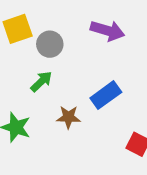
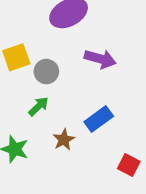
brown star: (68, 117) -> (64, 140), turned -30

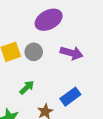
gray circle: (46, 72) -> (34, 52), moved

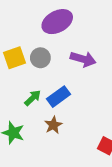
blue rectangle: (70, 97) -> (58, 97), moved

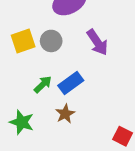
purple arrow: (83, 59) -> (97, 42), turned 40

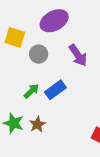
yellow square: (23, 41) -> (15, 37), moved, turned 36
brown star: (65, 114) -> (37, 124), moved

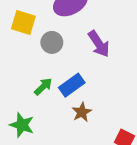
brown star: (37, 124) -> (82, 112), moved

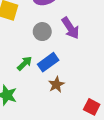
gray circle: (52, 42) -> (42, 32), moved

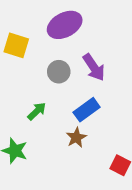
blue rectangle: (48, 62) -> (87, 110), moved

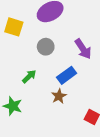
purple arrow: (94, 67) -> (83, 49), moved

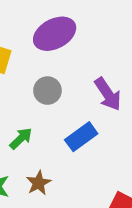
brown star: (59, 96) -> (39, 183), moved

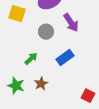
purple arrow: (108, 94) -> (71, 23), moved

